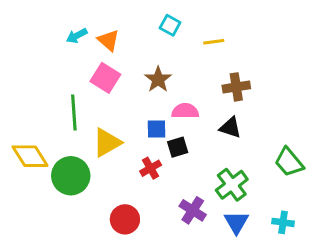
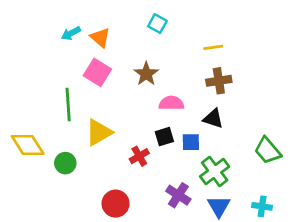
yellow line: (214, 42) -> (213, 47), moved
blue square: (157, 129) -> (191, 142), moved
green circle: (71, 176) -> (65, 163), size x0.6

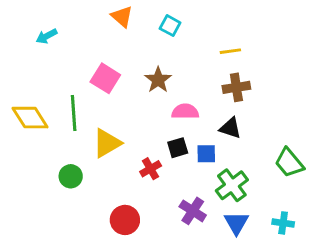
cyan arrow: (71, 33) -> (47, 36), moved
orange triangle: (100, 38) -> (122, 17), moved
yellow diamond: (28, 145) -> (30, 118), moved

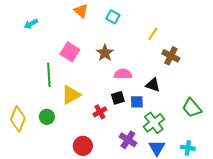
yellow line: (230, 51) -> (153, 34), turned -48
brown cross: (236, 87) -> (171, 56), moved, turned 36
yellow diamond: (30, 118) -> (18, 119), moved, turned 55

